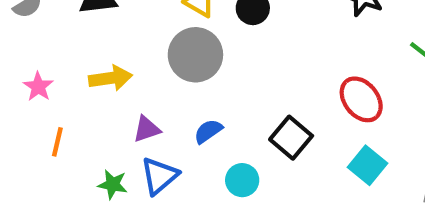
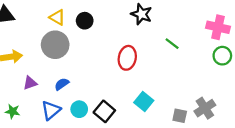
red ellipse: (361, 99) -> (127, 58), moved, turned 50
black square: (291, 138) -> (104, 111), moved
blue triangle: (159, 176) -> (51, 110), moved

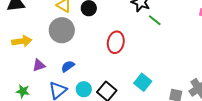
green line: (172, 44) -> (155, 20), moved
red ellipse: (127, 58) -> (116, 42), moved

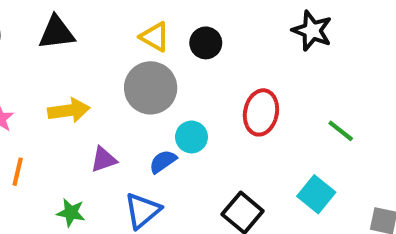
green line: (155, 20) -> (341, 131), moved
cyan circle: (84, 89) -> (191, 137), moved

